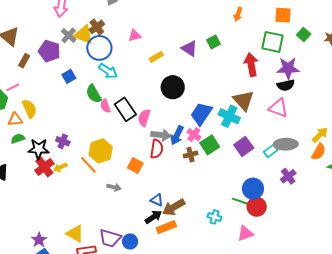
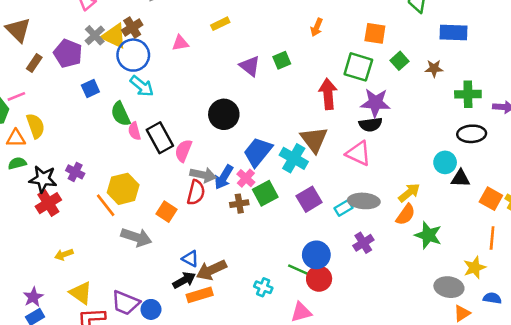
yellow rectangle: (156, 57) -> (220, 24), moved
yellow arrow: (60, 167) -> (64, 254), moved
gray arrow: (114, 187) -> (136, 237), size x1.6

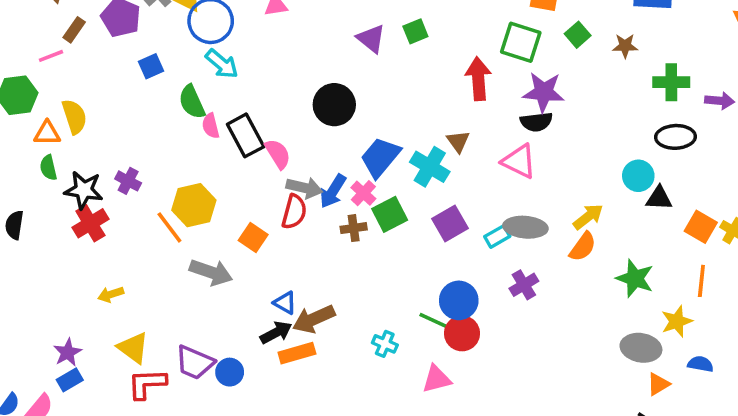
pink line: (16, 96) -> (51, 56), moved
brown triangle: (314, 139) -> (458, 141), size x0.6
pink semicircle: (183, 151) -> (278, 154), turned 125
green semicircle: (17, 163) -> (48, 168), turned -90
green star: (428, 235) -> (635, 278), moved

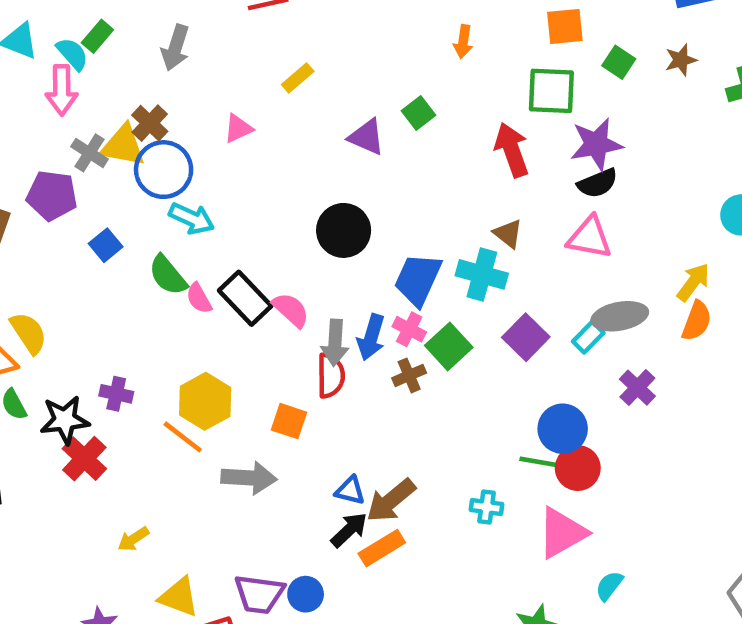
gray arrow: (304, 188) -> (335, 343), turned 96
pink triangle: (437, 379) -> (562, 533), size x1.4

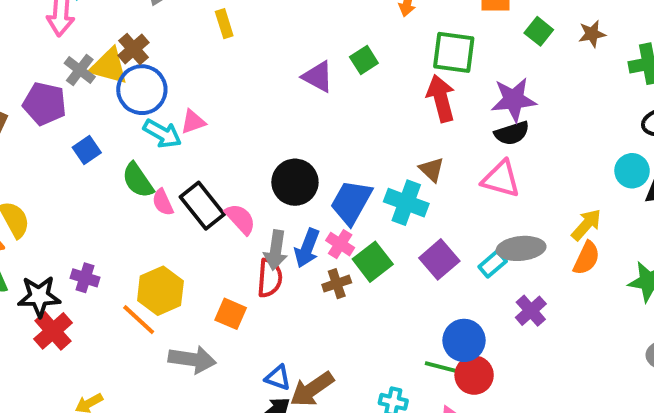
yellow rectangle: (298, 78) -> (224, 24), moved, turned -72
green square: (551, 91) -> (454, 52), moved
pink triangle: (238, 128) -> (193, 122), moved
black circle: (344, 230) -> (295, 182), moved

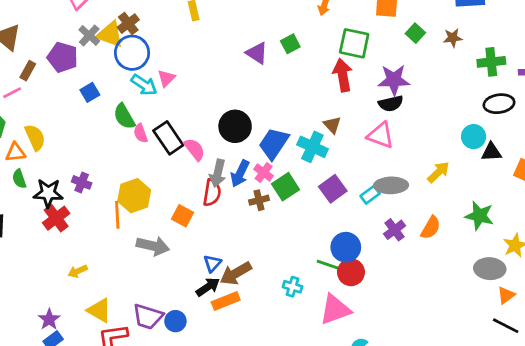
pink triangle: (193, 122) -> (166, 78), turned -30
orange semicircle: (586, 258) -> (431, 228), moved
orange line: (139, 320) -> (117, 215), turned 40
blue triangle: (278, 378) -> (212, 263), turned 48

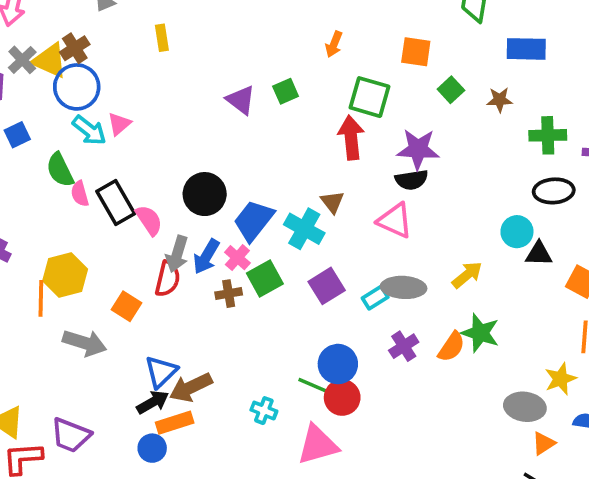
green star: (479, 216) -> (480, 333), moved
blue triangle: (212, 263) -> (161, 372), size x1.4
blue circle: (175, 321) -> (152, 448), moved

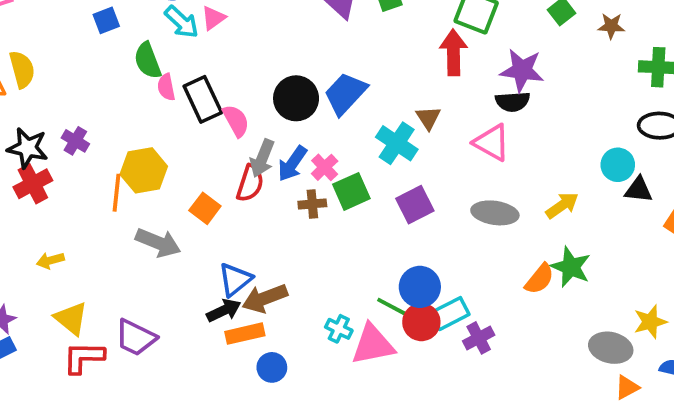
blue trapezoid: (254, 221) -> (345, 93), moved
cyan rectangle: (375, 298) -> (450, 314), moved, size x1.4
purple cross: (404, 346) -> (479, 338), moved
pink triangle: (318, 445) -> (373, 345), moved
blue circle: (152, 448) -> (272, 367), moved

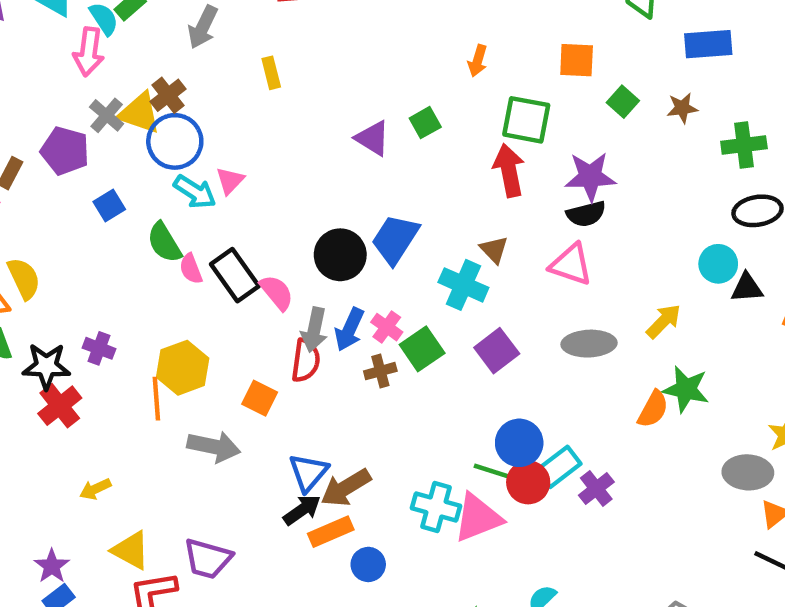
cyan cross: (339, 329) -> (436, 507), size x1.5

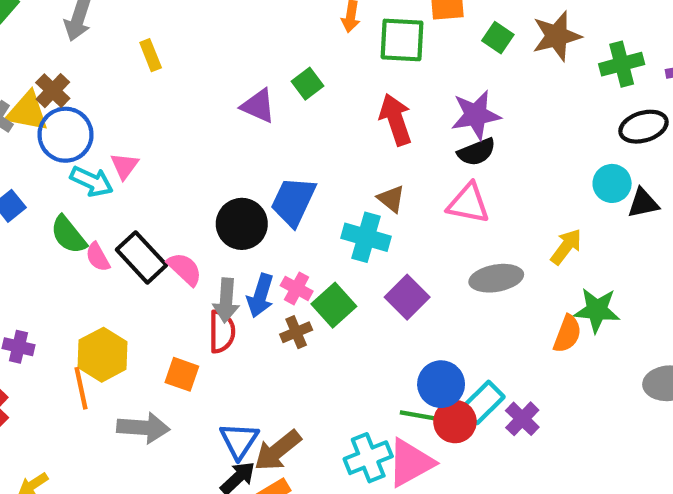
brown star: (682, 108) -> (557, 36), size x1.6
green square: (526, 120) -> (402, 40), moved
cyan cross: (436, 507) -> (368, 458), turned -30

